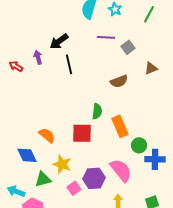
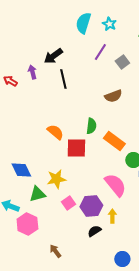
purple line: (106, 37) -> (100, 52), turned -60
orange rectangle: (120, 126) -> (114, 141), turned -30
orange semicircle: (47, 135) -> (55, 132), moved
yellow star: (62, 164) -> (56, 179), turned -30
purple hexagon: (94, 178) -> (91, 206), moved

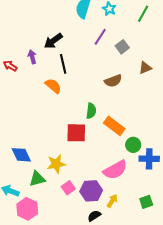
orange semicircle: (55, 132) -> (53, 86), moved
pink semicircle: (115, 185) -> (115, 170), turned 100
yellow arrow: (112, 216) -> (112, 201), turned 32

